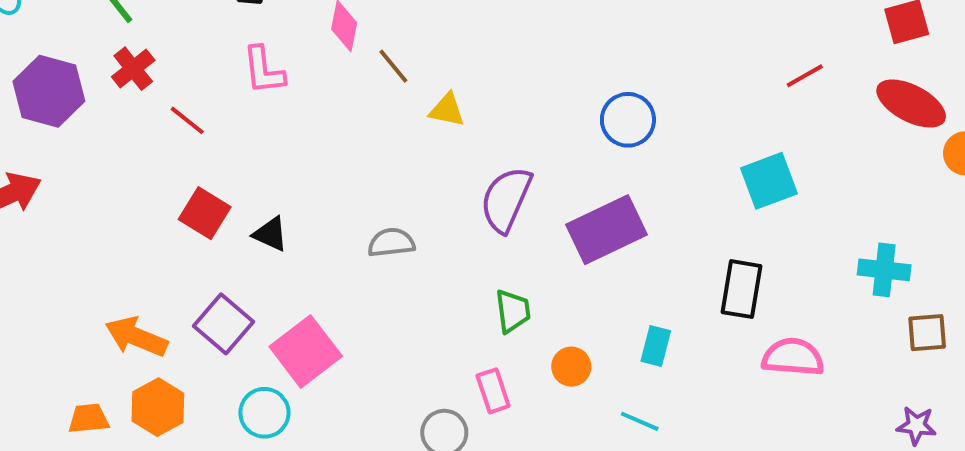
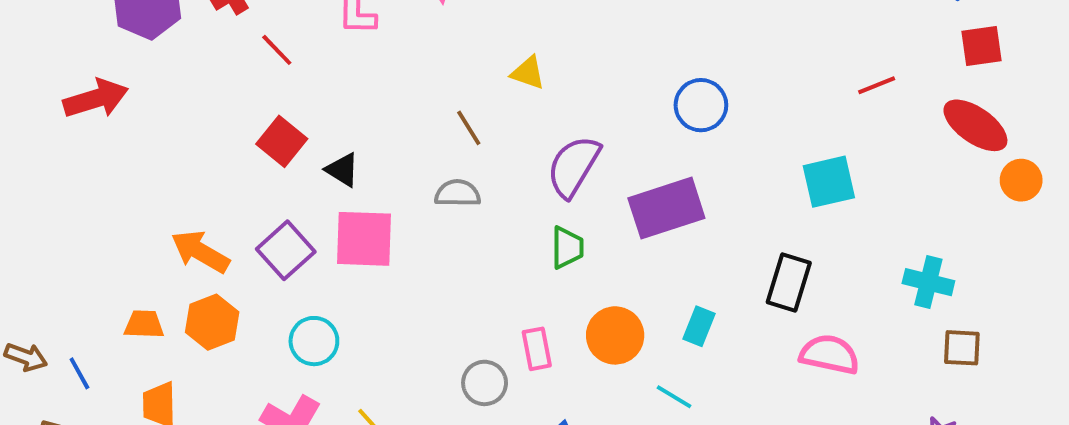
brown line: (393, 66) -> (469, 128), moved
green trapezoid: (513, 311) -> (567, 248), moved
pink square: (306, 351) -> (364, 239), moved, turned 32
orange circle: (571, 367) -> (615, 335), size x1.5

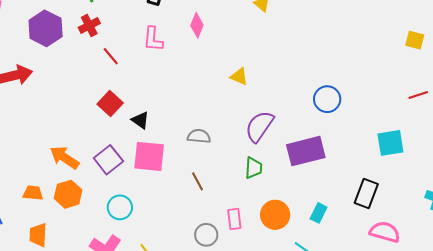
brown line: (469, 128) -> (197, 181), moved

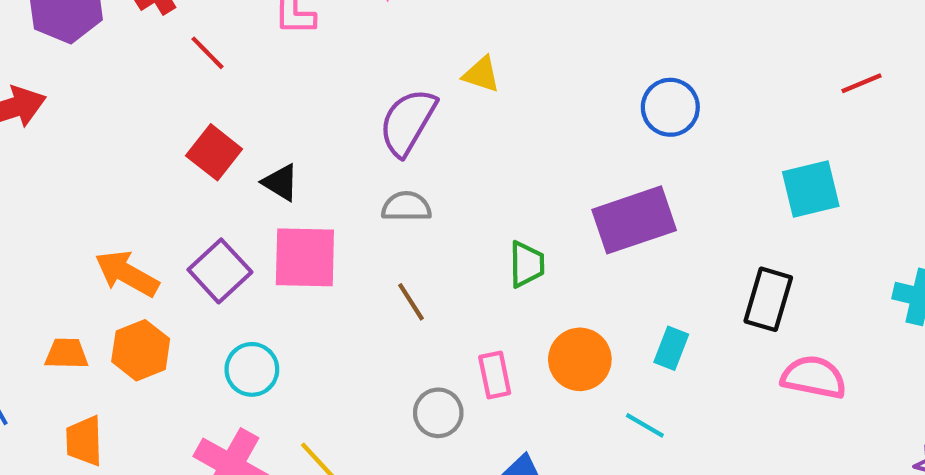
purple semicircle: (259, 126) -> (408, 122), moved

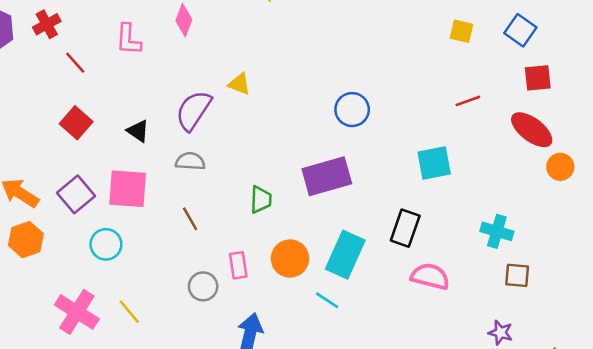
black triangle: (281, 182) -> (138, 131), moved
cyan rectangle: (671, 348) -> (345, 255), size x1.8
cyan circle: (252, 369) -> (106, 244), moved

